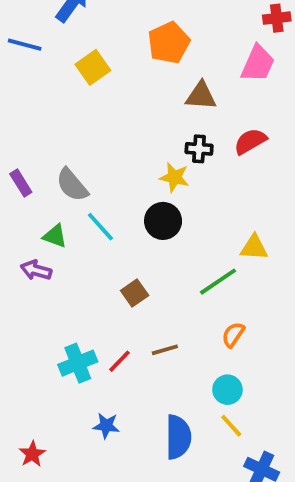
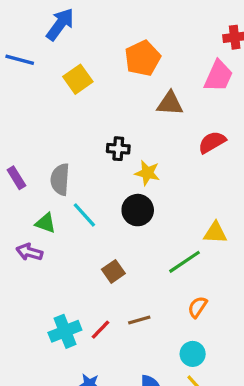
black cross: (199, 149) -> (118, 149), moved
gray semicircle: (72, 185) -> (60, 179), turned 44

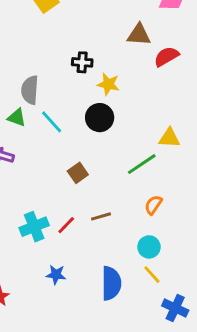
brown triangle: (170, 103) -> (139, 35), moved
green triangle: (46, 223) -> (17, 118), moved

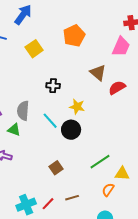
brown triangle: (139, 35) -> (98, 73), turned 36
black cross: (82, 62) -> (53, 86), moved
cyan line: (52, 122) -> (50, 121), moved
yellow triangle: (169, 138) -> (122, 174), moved

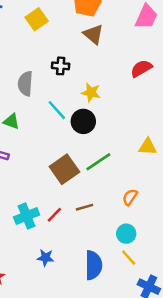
brown triangle: (98, 73) -> (93, 34), moved
gray semicircle: (23, 111) -> (25, 84), moved
green line: (100, 162) -> (98, 162), moved
brown square: (56, 168) -> (64, 169), size x1.6
yellow triangle: (122, 174) -> (148, 147), moved

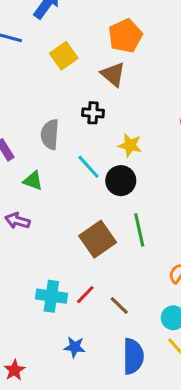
brown triangle: (93, 34) -> (113, 74), moved
green line: (98, 162) -> (139, 230), turned -68
brown line: (85, 207) -> (119, 305), moved, turned 60
cyan cross: (27, 216) -> (51, 296), turned 30

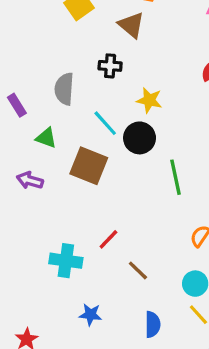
green line: (139, 230) -> (176, 177), moved
brown square: (98, 239) -> (89, 166), moved, turned -33
red line: (85, 295) -> (108, 239), moved
blue semicircle: (133, 356) -> (153, 324), size x0.7

